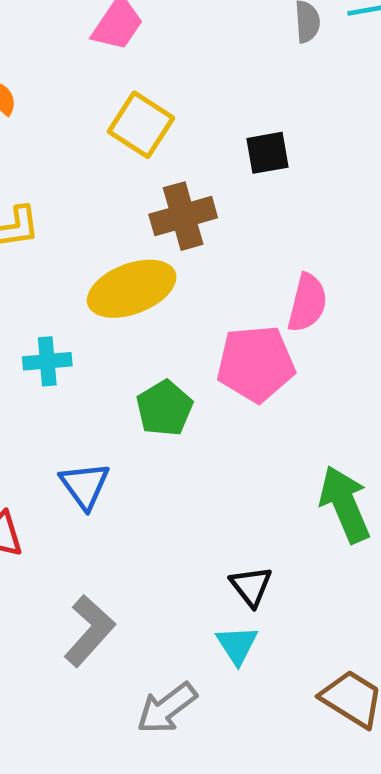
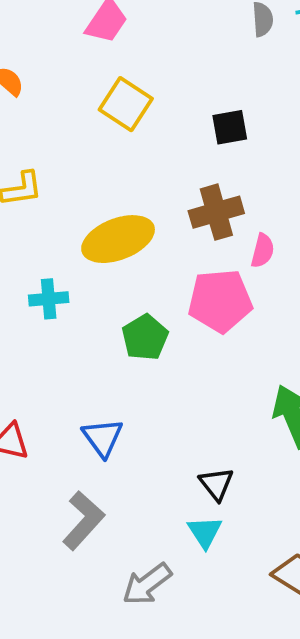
brown cross: (183, 216) -> (216, 212), moved
pink semicircle: (307, 303) -> (263, 251), size x0.7
blue triangle: (85, 486) -> (103, 438), moved

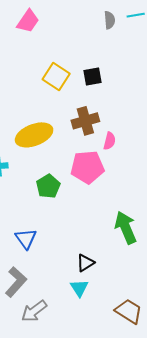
yellow square: (126, 104) -> (56, 77), moved
black triangle: (216, 484) -> (85, 263), turned 36
gray arrow: (147, 584) -> (34, 311), moved

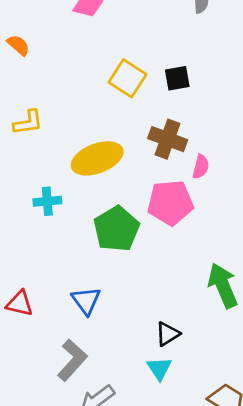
brown cross: (85, 121) -> (168, 139), turned 36
green pentagon: (48, 186) -> (116, 229), size x1.4

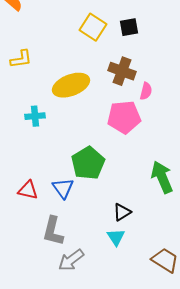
green pentagon: (116, 229) -> (88, 163), moved
red triangle: (20, 303) -> (28, 190), moved
gray L-shape: (72, 360) -> (53, 231), turned 152

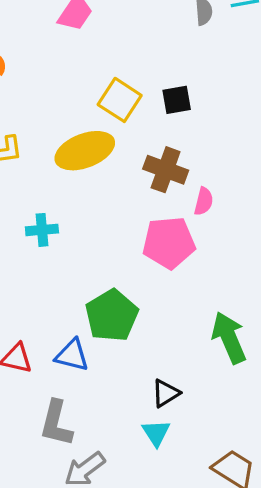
yellow ellipse: (71, 85) -> (85, 151), moved
cyan cross: (35, 116) -> (42, 230), moved
blue triangle: (63, 188) -> (72, 355), turned -40

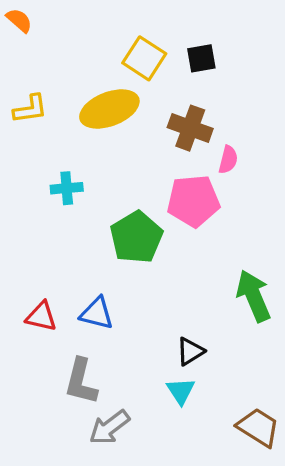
green pentagon: (112, 316) -> (136, 237), moved

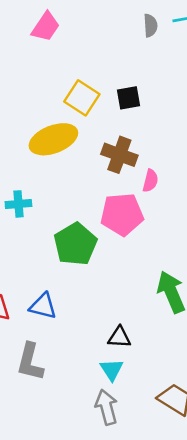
black triangle: (190, 351) -> (119, 337), turned 35
gray arrow: (109, 427) -> (106, 407), moved, turned 112

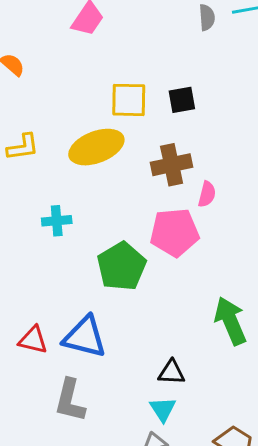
yellow square: (82, 98) -> (129, 100), turned -32
brown cross: (119, 155) -> (172, 165), turned -32
blue triangle: (43, 306) -> (85, 337), size x1.4

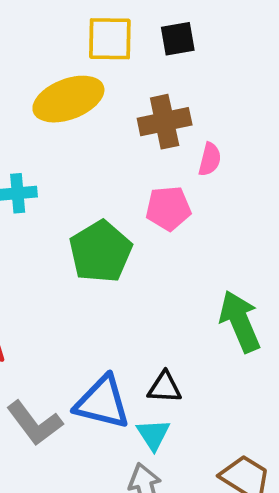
pink pentagon: (174, 232) -> (168, 208), size x0.7
blue triangle: (85, 337) -> (102, 402), moved
gray L-shape: (70, 400) -> (35, 423), turned -51

